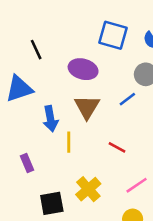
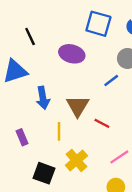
brown triangle: (87, 107) -> (78, 106), moved
yellow line: (69, 142) -> (59, 131), moved
black square: (52, 203) -> (44, 173), turned 30

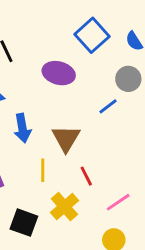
blue square: (98, 24) -> (92, 35), turned 32
red line: (102, 123) -> (86, 176), moved, turned 35

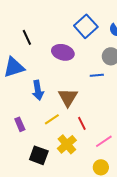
blue line: (108, 106) -> (97, 75), turned 32
yellow line: (43, 170) -> (52, 119), turned 56

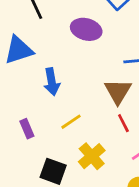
brown triangle: (68, 97) -> (118, 91), moved
red line: (82, 123) -> (123, 123), moved

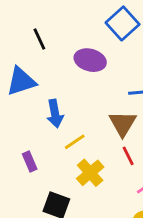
yellow line: (71, 122) -> (75, 142), moved
yellow cross: (92, 156) -> (90, 173), moved

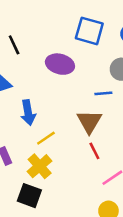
blue square: (123, 23) -> (89, 31), turned -32
yellow cross: (90, 173) -> (40, 166), moved

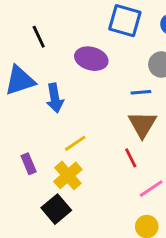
blue arrow: (28, 113) -> (55, 98), moved
brown triangle: (89, 122) -> (142, 124), moved
black square: (29, 196) -> (56, 209), turned 30

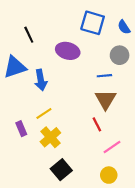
yellow line: (75, 143) -> (44, 114), moved
black square: (56, 209) -> (61, 170), moved

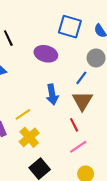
blue line: (104, 76) -> (81, 78), turned -48
blue arrow: (41, 80) -> (52, 95), moved
pink line: (112, 147) -> (78, 147), moved

